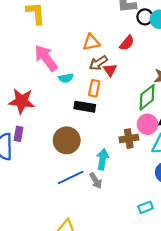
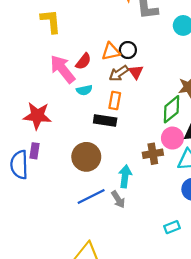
black circle: (145, 17) -> (128, 50), moved
red semicircle: (127, 43) -> (83, 61), moved
red triangle: (110, 70) -> (136, 72), moved

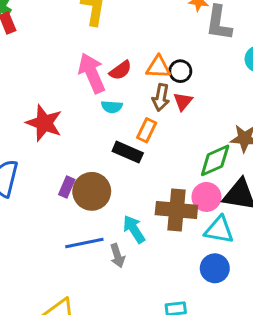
brown arrow: (119, 73) -> (161, 97), turned -60
purple rectangle: (34, 151) -> (67, 187), moved
brown cross: (153, 154) -> (176, 210), size x1.5
cyan arrow: (125, 176) -> (134, 229), turned -55

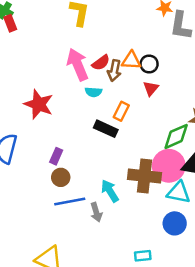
brown arrow: (161, 97) -> (114, 70), moved
brown circle: (92, 191) -> (61, 177), moved, size x0.6
pink circle: (206, 197) -> (169, 166), size x1.4

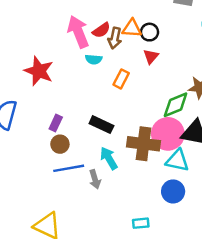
black rectangle: (106, 129) -> (101, 125), moved

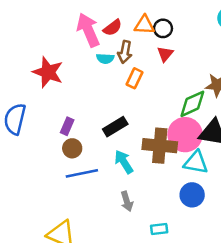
brown arrow: (115, 38) -> (125, 52), moved
black rectangle: (101, 125) -> (115, 127), turned -55
gray arrow: (95, 179) -> (127, 201), moved

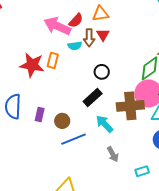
black circle: (163, 28) -> (102, 72), moved
pink arrow: (88, 30) -> (57, 26), turned -32
red triangle: (165, 54) -> (103, 35), moved
orange rectangle: (135, 78) -> (53, 60), moved
purple rectangle: (67, 126) -> (40, 115), moved

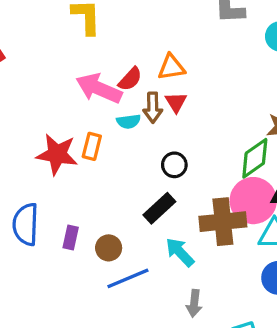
gray arrow: (113, 154) -> (194, 303), turned 35

